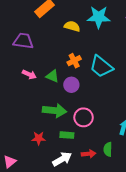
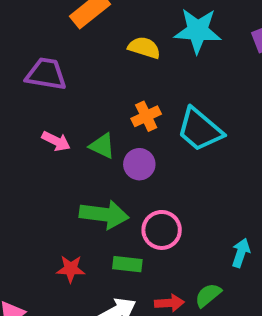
green semicircle: (108, 149) -> (208, 295), turned 48

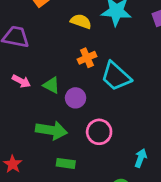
orange cross: (146, 116) -> (87, 58), moved
pink circle: (162, 230) -> (99, 132), moved
red star: (71, 269) -> (13, 164), moved, turned 30

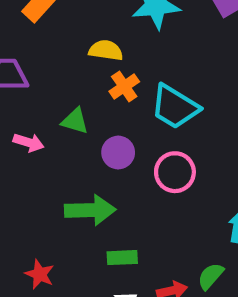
yellow semicircle: (81, 21) -> (106, 50), moved
green triangle: (51, 85) -> (75, 121), moved
pink circle: (99, 132) -> (175, 172), moved

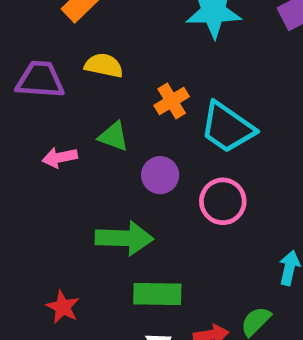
yellow semicircle: (106, 50) -> (104, 65), moved
pink arrow: (29, 142) -> (60, 157), turned 148
green rectangle: (122, 258) -> (157, 294), size x1.4

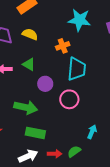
orange cross: (172, 101) -> (63, 46), moved
cyan trapezoid: (227, 127) -> (77, 69), turned -130

